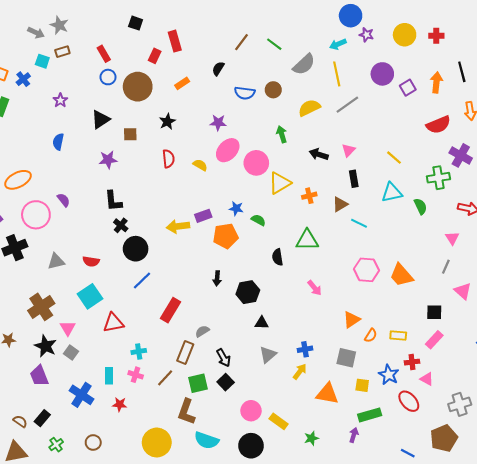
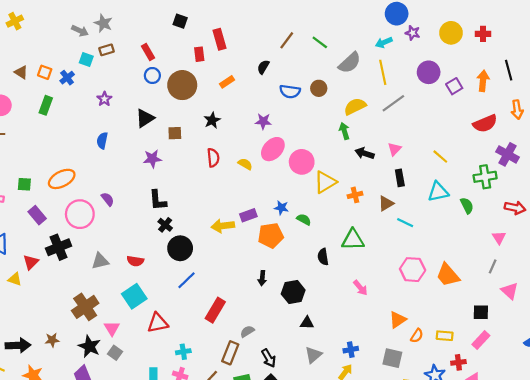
red rectangle: (155, 56) -> (199, 54), turned -32
green arrow: (282, 134) -> (344, 131), moved

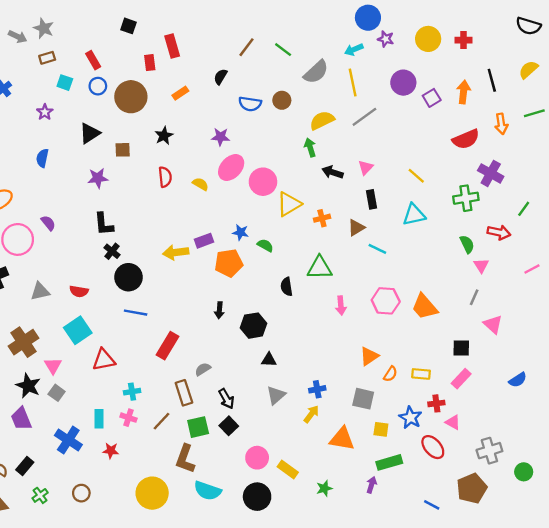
cyan square: (86, 59) -> (65, 83), moved
green semicircle: (467, 206) -> (467, 244), moved
blue line: (186, 280) -> (136, 313), turned 54
pink arrow: (360, 288) -> (341, 306), moved, turned 35
brown rectangle: (230, 353) -> (184, 393), turned -40

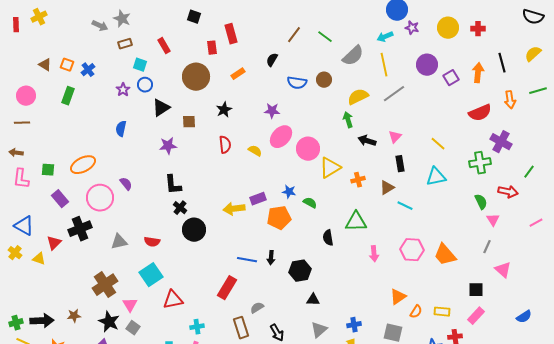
blue circle: (98, 86) -> (145, 85), moved
blue line: (136, 313) -> (247, 260), moved

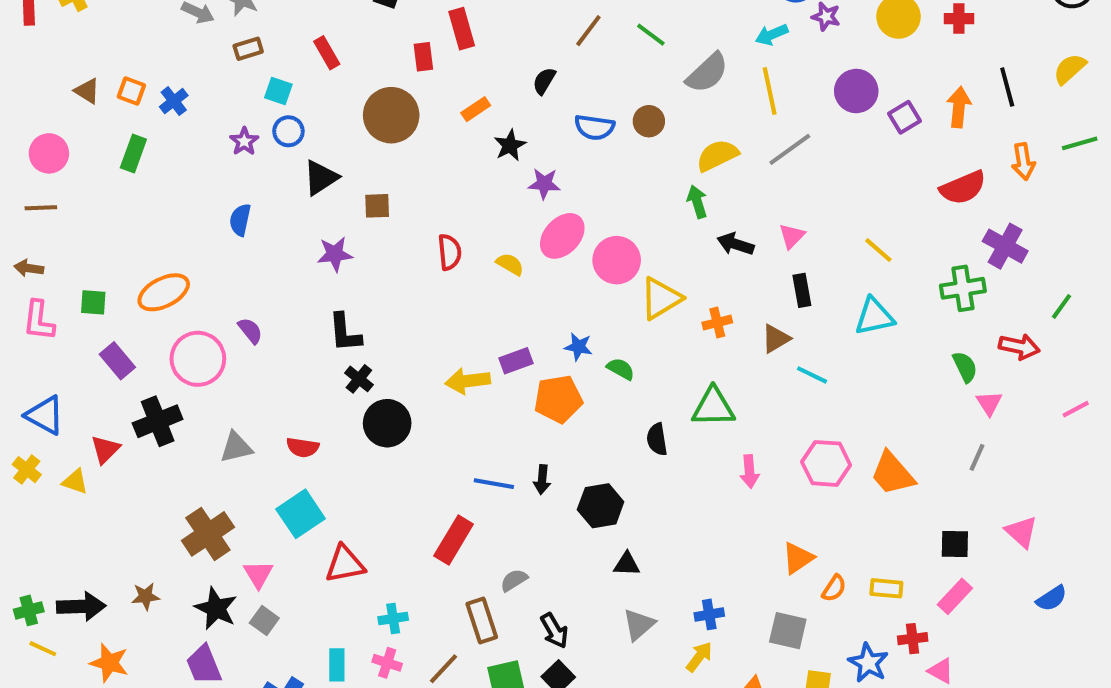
black star: (224, 110) -> (510, 145), moved
pink triangle: (503, 270) -> (1021, 532), moved

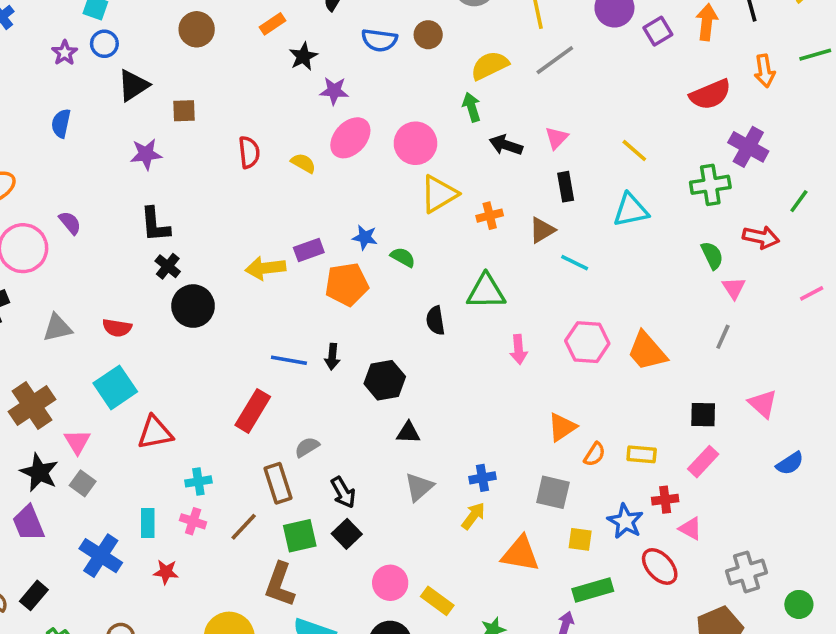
brown circle: (391, 115) -> (197, 29), size x0.7
pink circle: (617, 260) -> (415, 143), moved

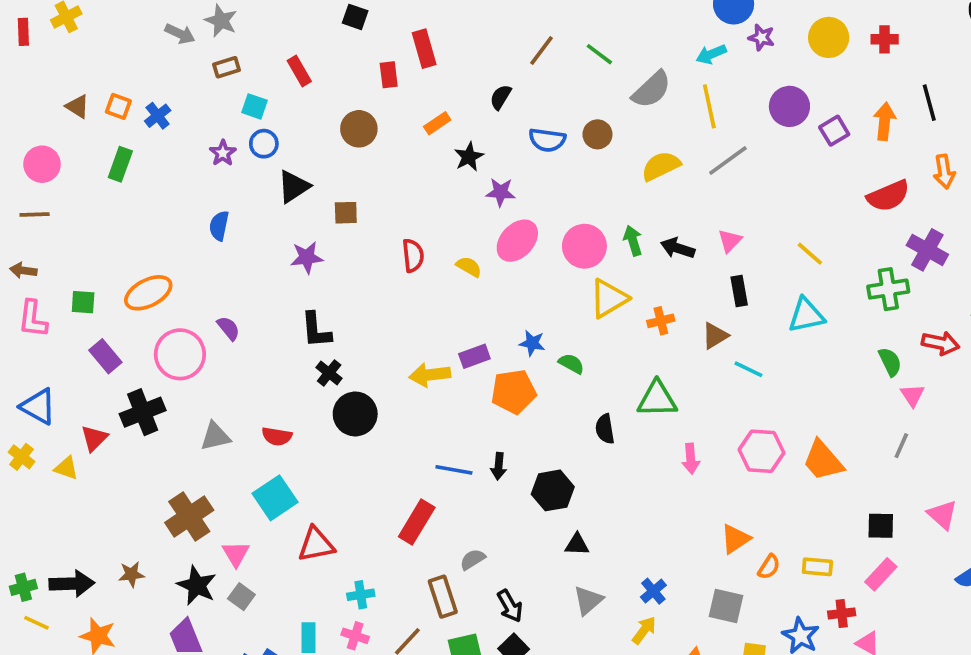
green arrow: (472, 107) -> (633, 241), moved
blue cross: (482, 478) -> (653, 591), turned -30

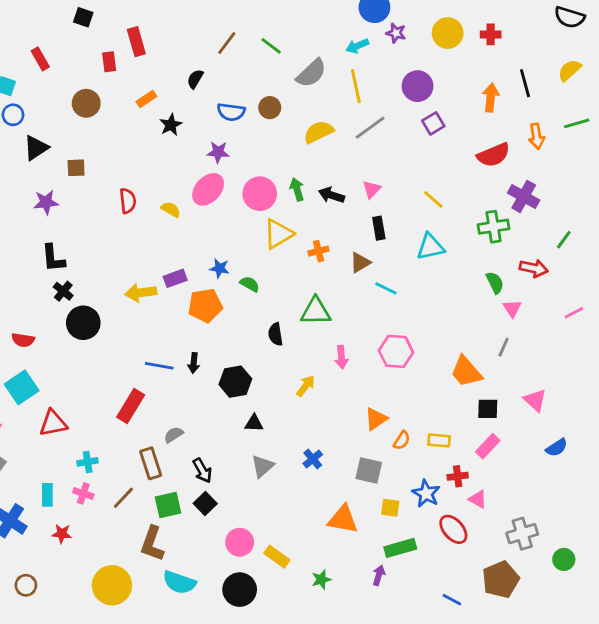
purple square: (834, 131) -> (433, 123), moved
purple star: (501, 192) -> (218, 152), moved
orange trapezoid: (823, 461) -> (466, 372), moved
yellow arrow: (644, 630) -> (306, 386), moved

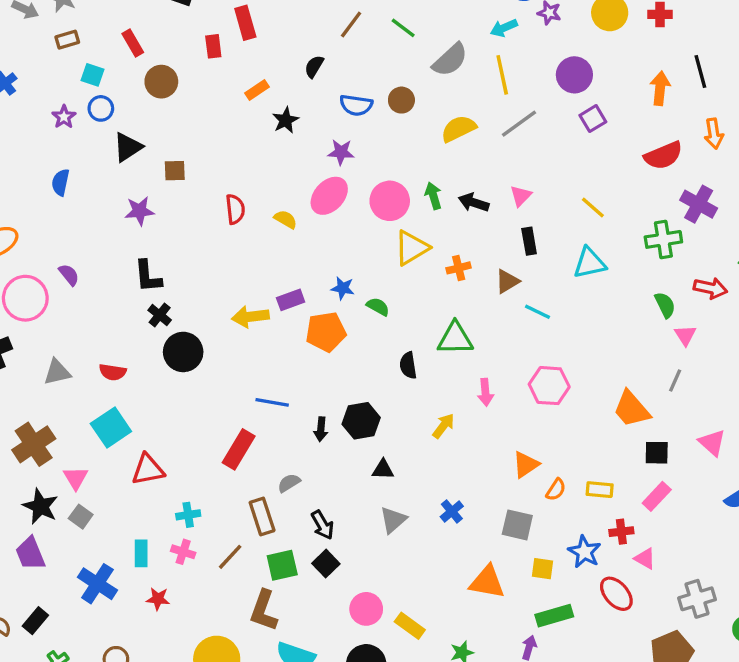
brown circle: (86, 103) -> (161, 82), moved
black arrow: (194, 363) -> (321, 429), moved

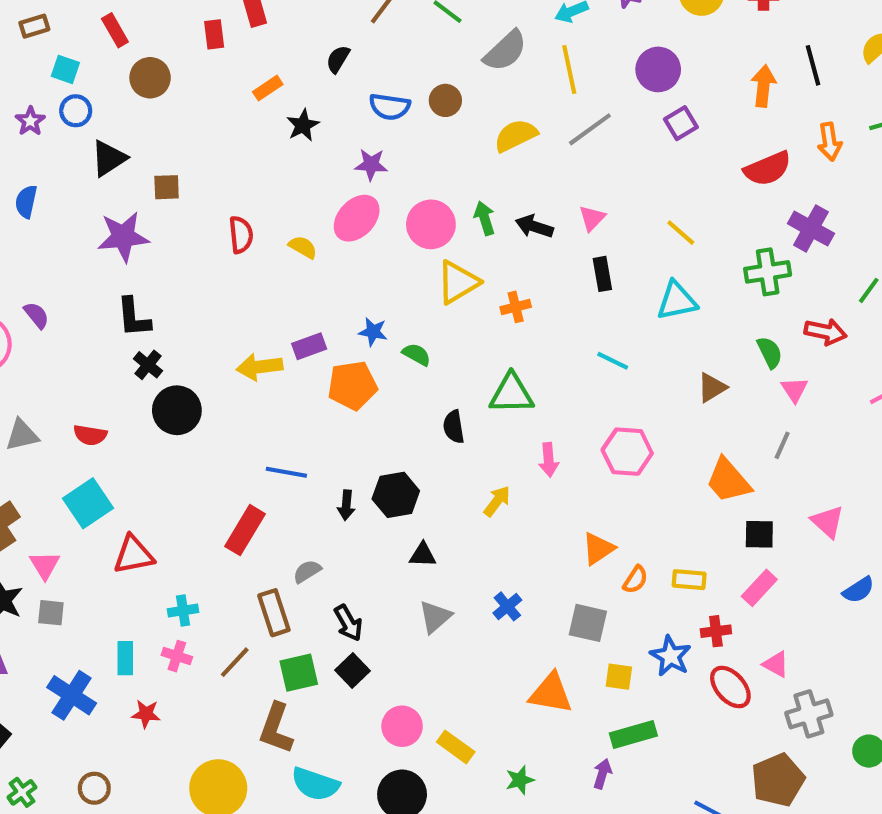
purple star: (139, 211) -> (123, 237), size x1.4
brown triangle: (507, 281) -> (712, 388), moved
gray square: (81, 517) -> (51, 613), turned -30
pink triangle: (645, 559) -> (776, 664), moved
red ellipse: (616, 594) -> (730, 687), moved

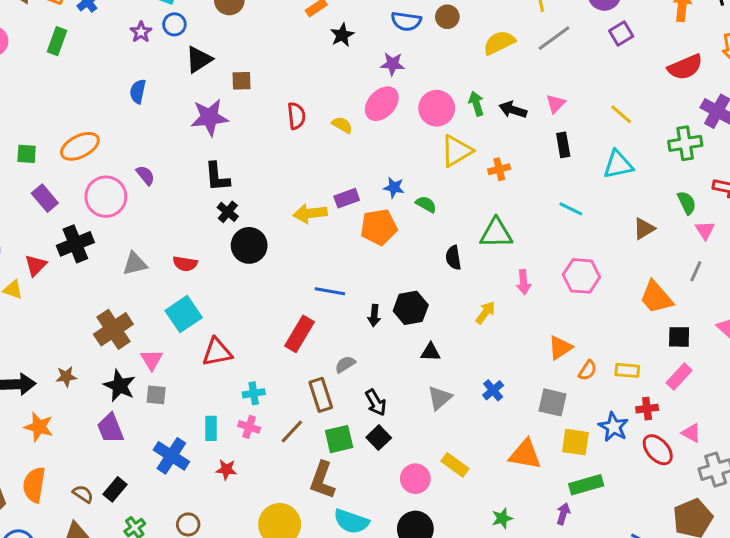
yellow square: (619, 677) -> (575, 442), size x1.4
yellow rectangle: (456, 747) -> (455, 465), moved

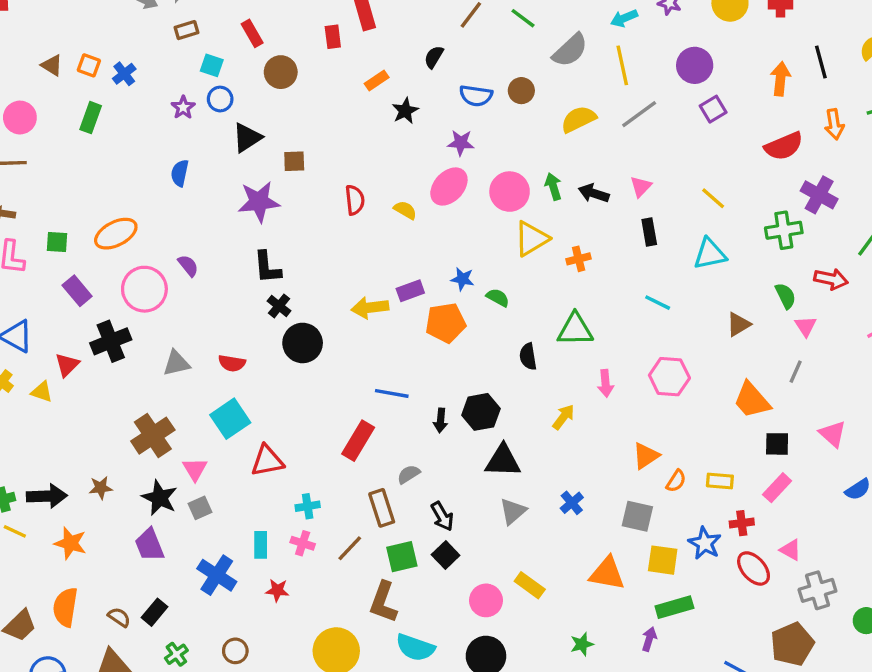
black triangle: (431, 352) -> (503, 461), size x1.6
gray square: (156, 395) -> (200, 508), turned -30

